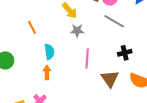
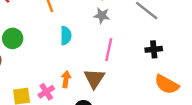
orange arrow: (47, 72) -> (66, 79), moved
brown triangle: (110, 79) -> (94, 78), moved

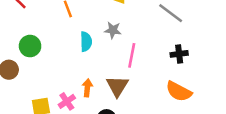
gray star: (102, 16) -> (113, 30), moved
orange semicircle: (167, 84) -> (179, 91), moved

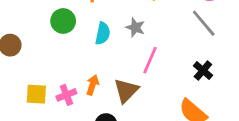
green circle: (30, 46) -> (63, 21), moved
black cross: (179, 54) -> (203, 71), turned 35

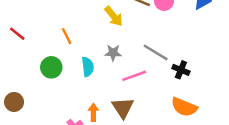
gray line: (204, 23) -> (156, 52), moved
pink line: (150, 60) -> (134, 76), turned 65

